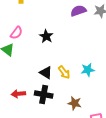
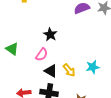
pink semicircle: (16, 33) -> (42, 55), moved

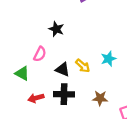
green triangle: (12, 49) -> (22, 73), moved
pink semicircle: (42, 55) -> (40, 54), moved

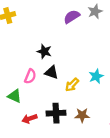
yellow arrow: (83, 66) -> (72, 85), turned 96
black triangle: (63, 69) -> (52, 72), moved
brown star: (100, 98) -> (82, 115), moved

